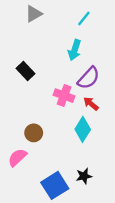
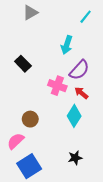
cyan line: (84, 18) -> (86, 17), moved
blue square: (55, 185) -> (29, 166), moved

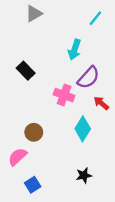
red arrow: (81, 93) -> (101, 103), moved
blue square: (29, 166) -> (33, 185), size x0.6

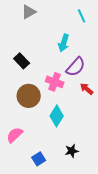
cyan line: (95, 18) -> (82, 16), turned -64
cyan diamond: (83, 129) -> (57, 116), moved
brown circle: (34, 132) -> (29, 96), moved, size x1.5
blue square: (33, 185) -> (39, 159), moved

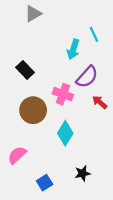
cyan line: (82, 16) -> (94, 34), moved

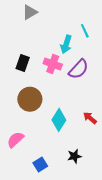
black rectangle: (25, 70) -> (23, 63), turned 63
pink cross: (63, 94) -> (53, 64), moved
red arrow: (100, 102) -> (90, 118), moved

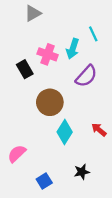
black rectangle: (23, 63) -> (25, 69), turned -49
pink cross: (53, 64) -> (48, 54), moved
brown circle: (30, 99) -> (50, 102), moved

